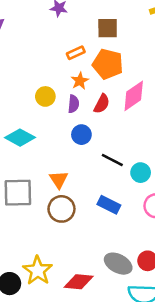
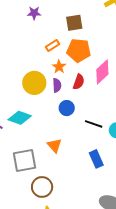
yellow circle: (45, 96) -> (34, 83), size x1.5
blue rectangle: (109, 205) -> (96, 159), turned 48
brown circle: (61, 209) -> (42, 187), moved

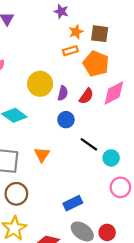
orange star: (59, 67) -> (76, 32), moved
blue rectangle: (96, 159) -> (73, 203), moved, turned 72

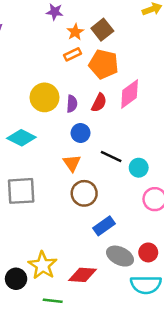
brown square: (100, 34) -> (102, 30), turned -36
orange triangle: (42, 155) -> (72, 163), moved
brown circle: (16, 194) -> (84, 193), moved

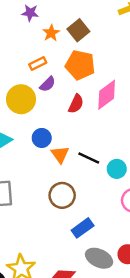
orange rectangle: (72, 54) -> (38, 63), moved
purple semicircle: (72, 104) -> (48, 84), moved, turned 42
blue circle: (81, 133) -> (42, 138), moved
orange triangle: (72, 163) -> (60, 154), moved

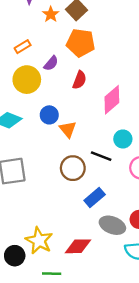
orange rectangle: (38, 63) -> (23, 47), moved
pink diamond: (107, 95) -> (112, 100), moved
black line: (89, 158) -> (101, 156), moved

